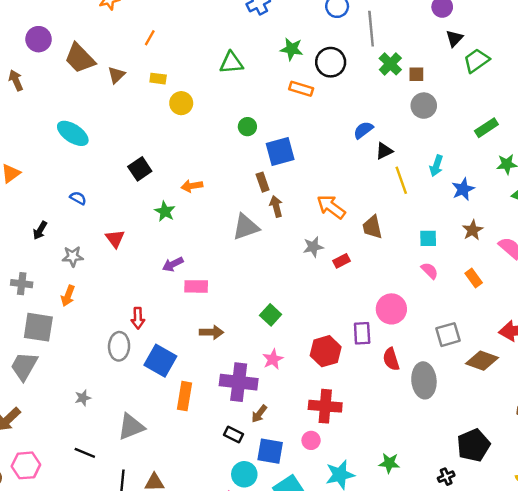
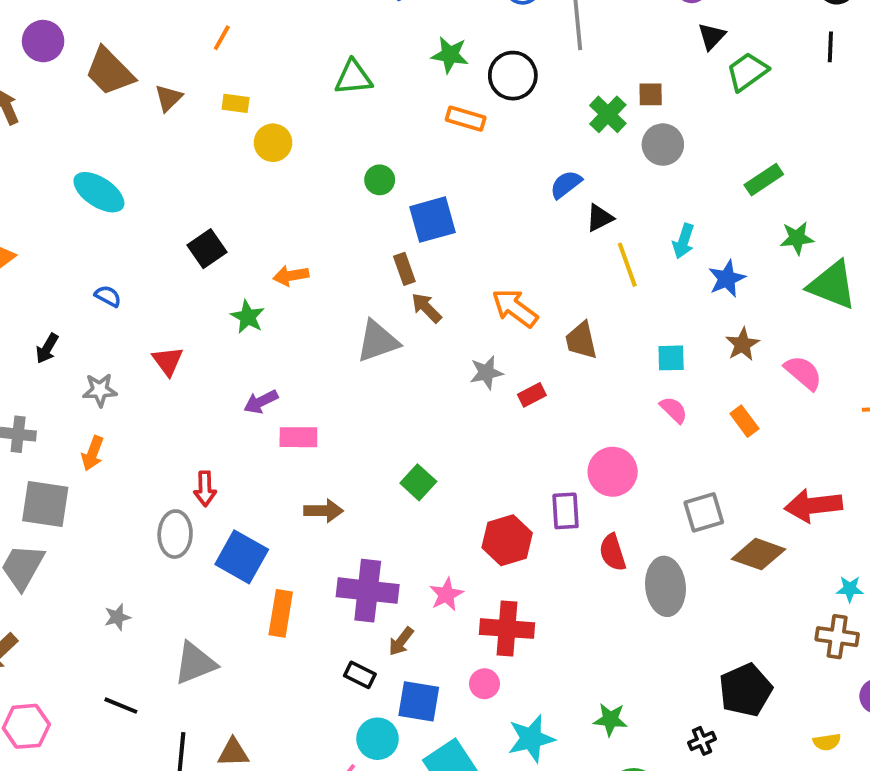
green cross: (390, 64) -> (608, 114), moved
brown arrow: (276, 206) -> (426, 308), turned -30
pink star: (273, 359) -> (446, 594), moved

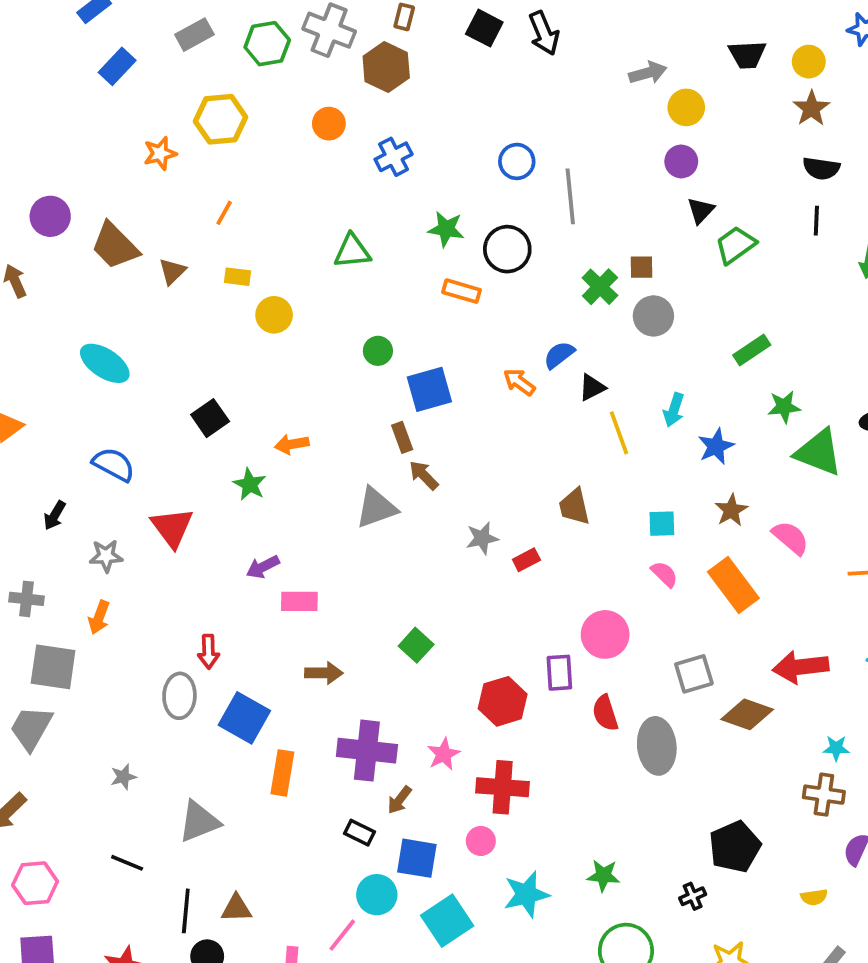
blue semicircle: (108, 296) -> (114, 464), size x1.6
orange arrow: (515, 308) -> (519, 382), moved, size x0.7
red triangle: (168, 361) -> (172, 527), size x1.4
orange rectangle: (744, 421) -> (733, 585), size x1.8

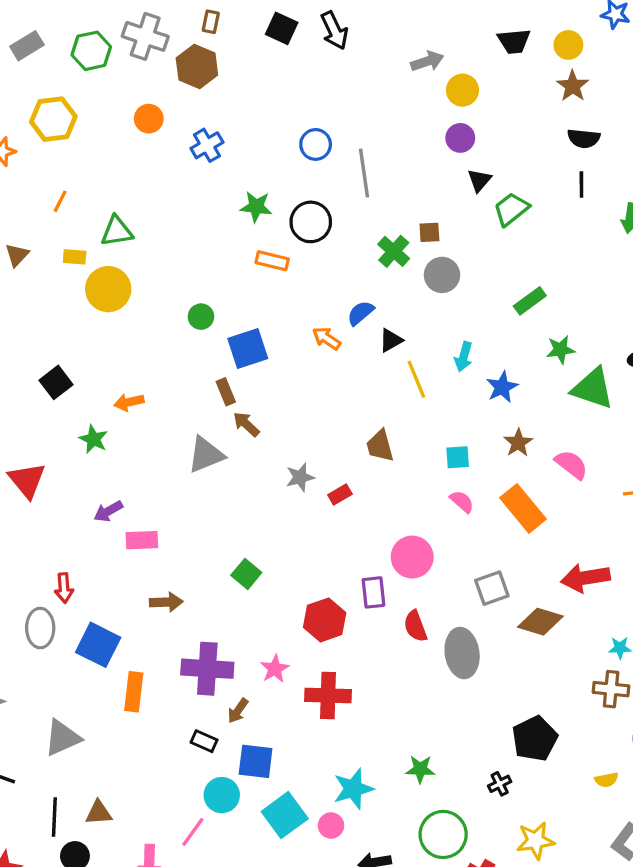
green triangle: (352, 251) -> (117, 231), moved
yellow circle: (274, 315) -> (108, 289), size x1.4
pink circle: (481, 841) -> (331, 826), moved

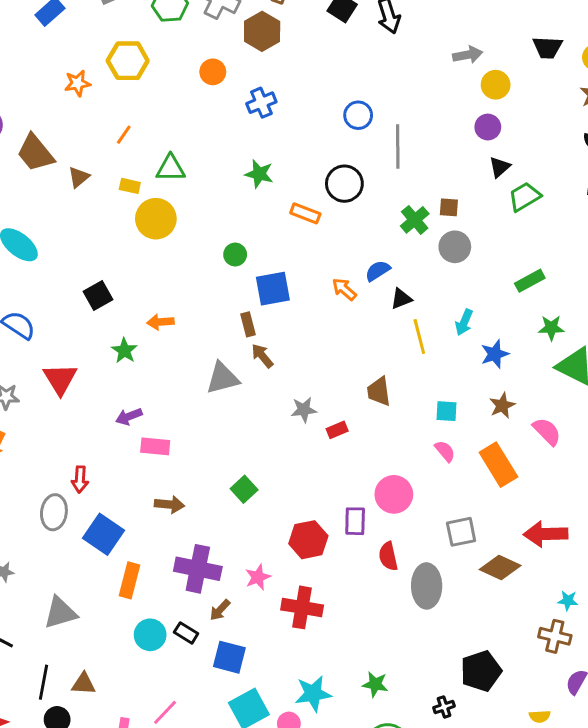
green star: (256, 207) -> (259, 174), moved
cyan circle: (222, 795) -> (150, 635), moved

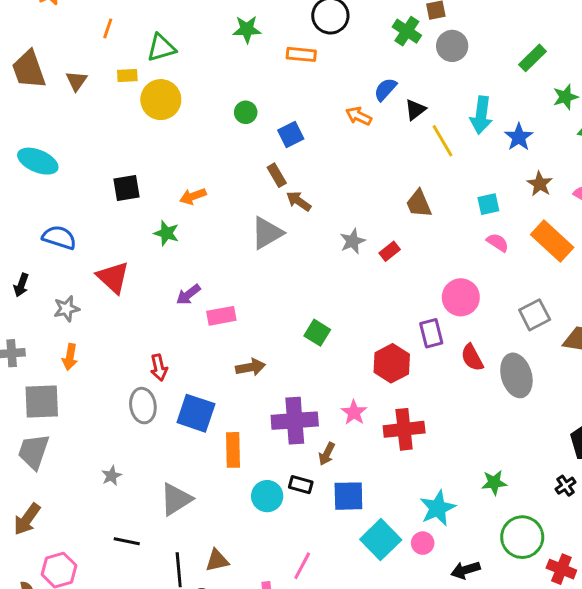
brown trapezoid: (35, 153) -> (29, 69), turned 36
blue square: (273, 289) -> (291, 134), size x0.7
black square: (98, 295) -> (127, 188), turned 36
cyan arrow: (464, 322) -> (481, 115), size x1.4

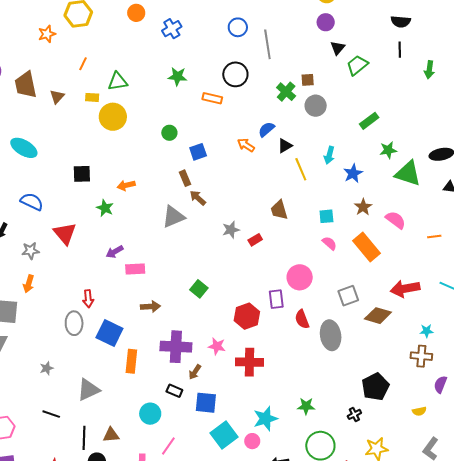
cyan arrow: (481, 115) -> (329, 155), size x0.7
pink star: (354, 412) -> (217, 346), turned -30
cyan circle: (267, 496) -> (150, 414), moved

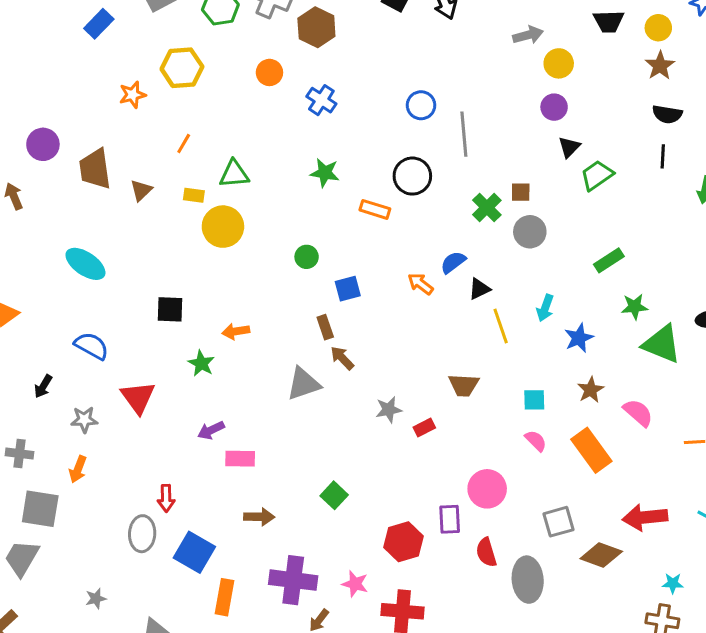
blue cross: (172, 29) -> (321, 100), turned -30
brown trapezoid: (279, 210) -> (464, 385), turned -75

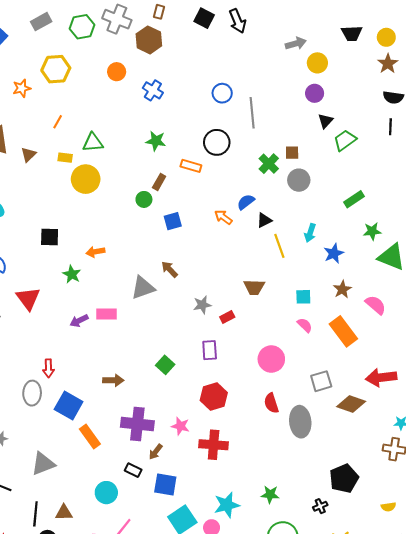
brown rectangle: (325, 327) -> (159, 182), moved, turned 49
pink rectangle: (240, 459) -> (106, 314), moved
purple rectangle: (450, 519) -> (210, 350), moved
orange rectangle: (224, 597) -> (90, 436), turned -45

